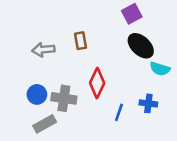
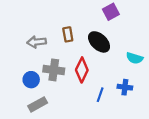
black ellipse: (141, 46) -> (99, 42), moved
gray cross: (64, 98) -> (54, 70), moved

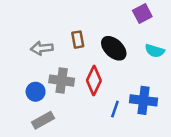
purple square: (111, 12) -> (142, 14), moved
cyan semicircle: (135, 58) -> (155, 51), moved
blue cross: (125, 87) -> (144, 100), size x1.5

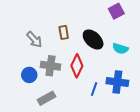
gray arrow: (42, 48) -> (34, 39), turned -126
cyan semicircle: (155, 51) -> (120, 49), moved
gray rectangle: (43, 120) -> (46, 98), moved

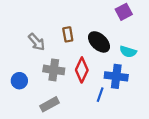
blue circle: (29, 75) -> (19, 81), moved
blue cross: (117, 82) -> (116, 76), moved

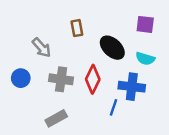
purple square: (124, 12) -> (145, 24), moved, turned 35
brown rectangle: (68, 34) -> (77, 28), moved
blue circle: (19, 81) -> (21, 78), moved

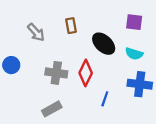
gray arrow: (41, 48) -> (36, 32), moved
blue circle: (21, 78) -> (11, 65), moved
blue cross: (132, 87) -> (140, 84), moved

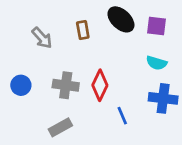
black ellipse: (104, 44) -> (121, 19), moved
blue circle: (11, 65) -> (21, 85), moved
blue line: (105, 99) -> (122, 116), turned -42

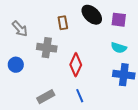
gray arrow: (42, 38) -> (20, 29), moved
gray cross: (66, 85) -> (47, 48), moved
blue line: (122, 116) -> (80, 96), moved

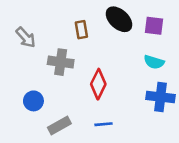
blue circle: (16, 65) -> (33, 101), moved
blue line: (80, 96) -> (103, 124), turned -72

